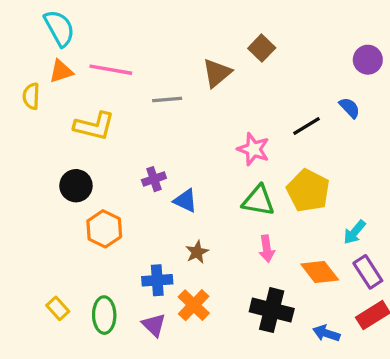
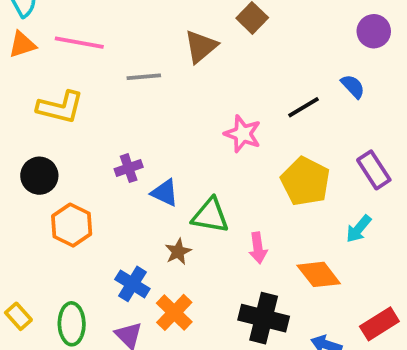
green triangle: (258, 201) -> (210, 216), moved
purple rectangle: (368, 272) -> (374, 170), moved
blue cross: (157, 280) -> (132, 284), turned 36

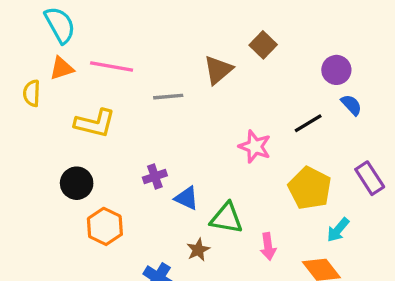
purple circle: (374, 31) -> (336, 70), moved
cyan arrow: (359, 229) -> (338, 230), moved

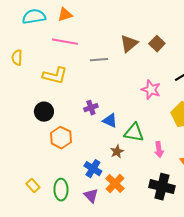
cyan semicircle: (60, 25) -> (34, 17), turned -70
brown square: (263, 45) -> (157, 44), moved
orange triangle: (62, 68) -> (65, 15), moved

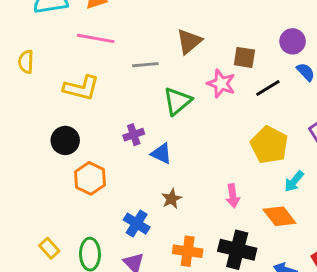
brown square: (157, 44) -> (244, 57), moved, turned -35
pink star: (151, 90) -> (221, 84), moved
green triangle: (134, 133) -> (177, 101), moved, turned -50
orange cross: (115, 184) -> (188, 251), moved, turned -36

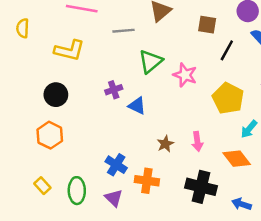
pink star: (221, 84) -> (185, 75), moved
black line: (268, 88) -> (227, 50), turned -30
orange hexagon: (90, 178) -> (50, 135), moved
brown star: (172, 199) -> (165, 144), moved
orange cross: (188, 251) -> (147, 181), moved

